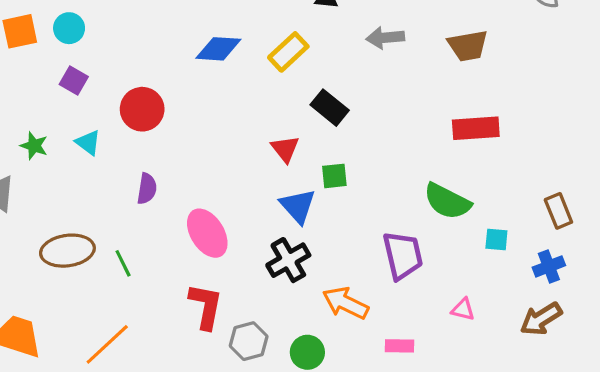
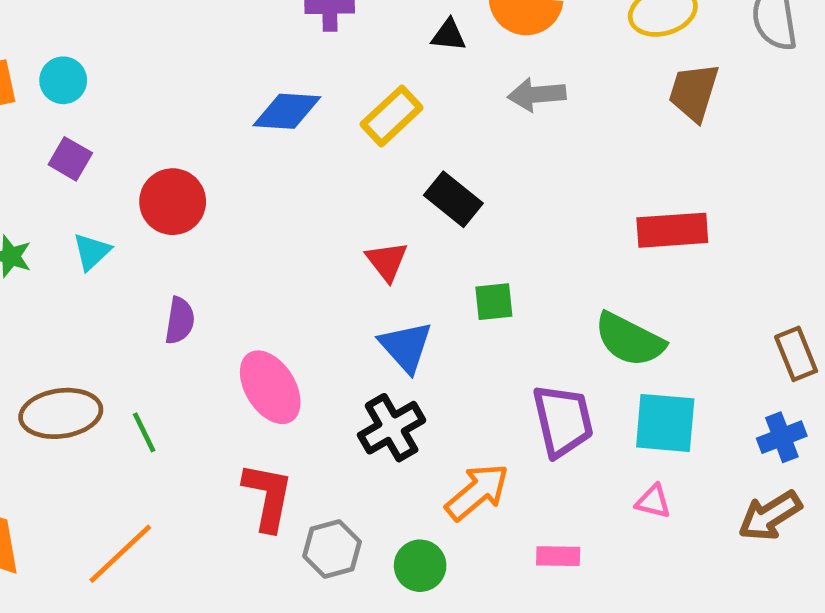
brown trapezoid: (468, 46) -> (694, 92), moved, turned 117
cyan triangle: (88, 143) -> (92, 252), turned 40
green square: (334, 176) -> (494, 302), moved
cyan square: (496, 239) -> (665, 423), moved, size x1.8
orange arrow: (346, 303) -> (477, 492), turned 114

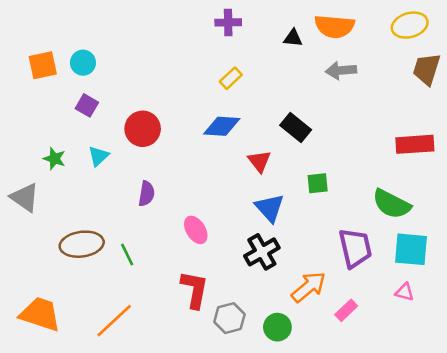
blue diamond: (287, 111) -> (222, 126), moved
yellow rectangle: (392, 116) -> (231, 78), moved, size x0.7
pink ellipse: (270, 387) -> (196, 230), size x0.7
pink rectangle: (558, 556) -> (346, 310), moved, turned -45

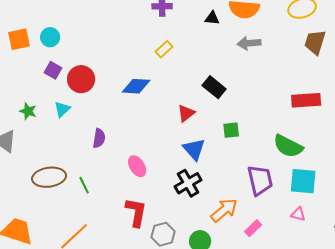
blue diamond: (222, 126) -> (136, 86), moved
red circle: (143, 129) -> (81, 79), moved
red triangle: (259, 161) -> (186, 113), turned 30

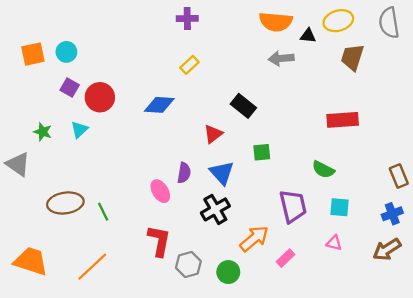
black triangle: (212, 18) -> (308, 36), moved
purple semicircle: (99, 138) -> (184, 173), moved
green semicircle: (288, 146) -> (323, 170), size x0.7
cyan square: (303, 181) -> (339, 207), size x0.7

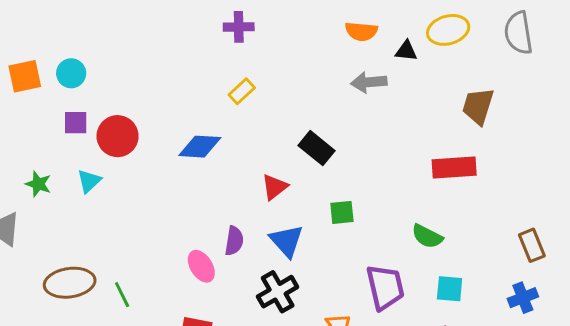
orange semicircle: (276, 22) -> (361, 31), size x0.7
brown trapezoid: (352, 57) -> (478, 106), moved
purple square: (70, 88) -> (76, 123), turned -30

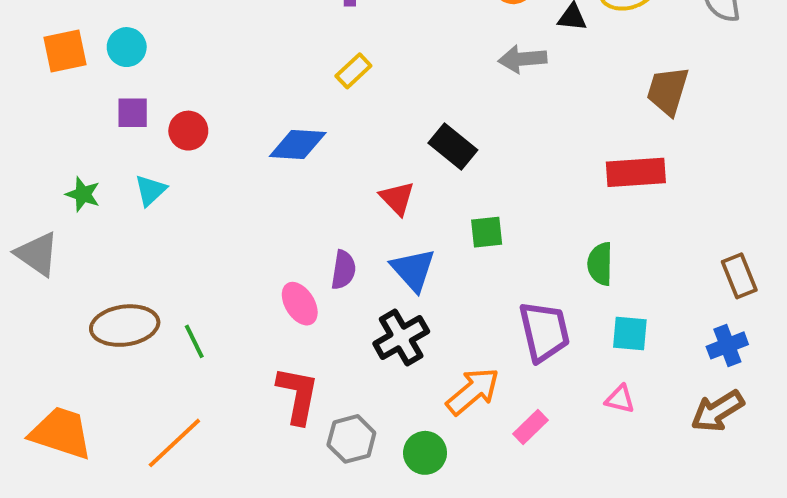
red circle: (118, 136) -> (188, 131), size x0.7
red triangle: (275, 187) -> (397, 198), turned -36
green semicircle: (427, 236) -> (600, 264), turned 64

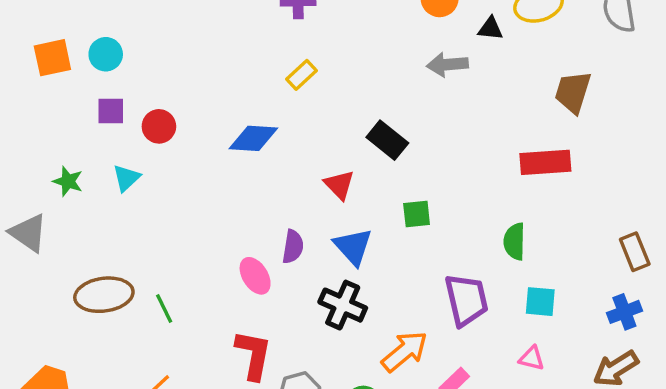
black cross: (401, 337) -> (343, 305), turned -36

